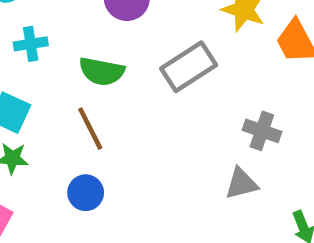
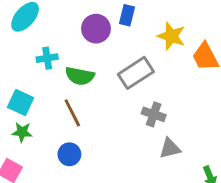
cyan cross: (31, 44) -> (47, 58), moved
gray cross: (262, 131) -> (154, 114), moved

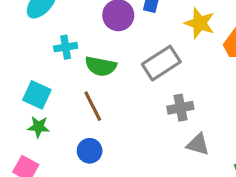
gray cross: (154, 114) -> (180, 108), turned -30
gray triangle: (170, 148) -> (198, 144), turned 30

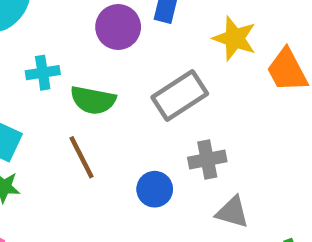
blue circle: (90, 151) -> (155, 189), moved

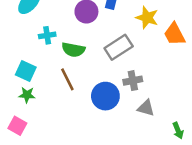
blue circle: (155, 189) -> (105, 96), size x1.5

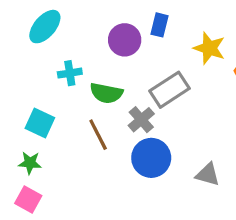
gray cross: (133, 81) -> (141, 120), moved, turned -30
green star: (27, 95) -> (30, 163), moved

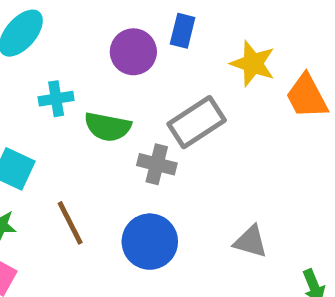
gray cross: (141, 120) -> (157, 164), turned -35
brown line: (98, 135) -> (70, 223), moved
blue circle: (151, 158) -> (150, 242), moved

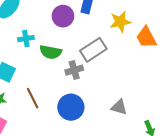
yellow star: (253, 64) -> (120, 22), turned -30
gray cross: (157, 164) -> (74, 70), turned -30

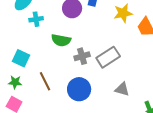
cyan cross: (26, 39) -> (36, 19), moved
gray rectangle: (93, 50) -> (108, 57), moved

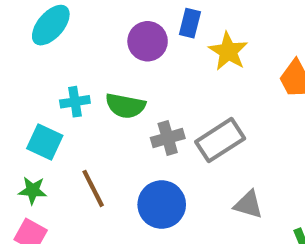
yellow star: (123, 13) -> (228, 51), moved, turned -30
cyan cross: (36, 19) -> (75, 102), moved

